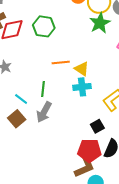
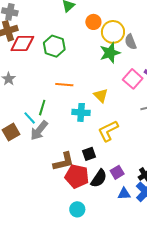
yellow triangle: (82, 69) -> (101, 95), moved
cyan line: (21, 99) -> (30, 118), moved
brown L-shape: (85, 167) -> (64, 162), moved

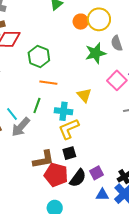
yellow circle: (113, 32) -> (99, 19), moved
green hexagon: (54, 46) -> (39, 56), moved
green line: (42, 108) -> (37, 106), moved
yellow L-shape: (108, 131) -> (69, 129), moved

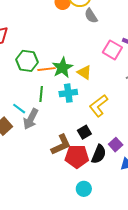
gray semicircle: (117, 43) -> (91, 16), moved
green star: (96, 53) -> (62, 68), moved
green hexagon: (39, 56) -> (27, 61), moved
yellow L-shape: (69, 129) -> (99, 106), moved

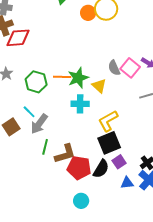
gray semicircle: (91, 16) -> (114, 68), moved
green hexagon: (27, 61) -> (36, 82), moved
green line: (41, 94) -> (45, 147), moved
black square: (84, 132) -> (109, 143), moved, size x1.6

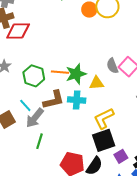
yellow triangle: (99, 86) -> (97, 83), turned -49
brown L-shape: (65, 154) -> (54, 100), moved
purple square: (119, 162) -> (121, 156), moved

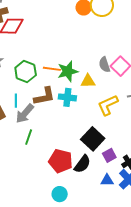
cyan line: (25, 105) -> (16, 101), turned 40
yellow L-shape: (104, 118) -> (108, 105), moved
black square: (104, 140) -> (93, 139), turned -30

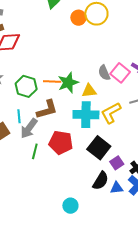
cyan cross: (67, 97) -> (86, 115), moved, size x1.4
red pentagon: (61, 161) -> (61, 143), moved
black semicircle: (82, 164) -> (101, 181), moved

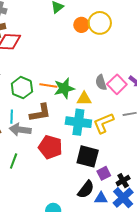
gray arrow: (29, 128) -> (20, 130), turned 55
black square: (99, 148) -> (88, 156), turned -30
green line: (35, 151) -> (14, 161), moved

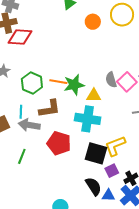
yellow circle: (100, 23) -> (122, 15), moved
yellow L-shape: (103, 123) -> (115, 146), moved
black semicircle: (86, 189) -> (93, 186), turned -72

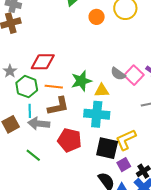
red diamond: (20, 37) -> (43, 62), moved
gray semicircle: (111, 80) -> (118, 74), turned -35
orange line: (58, 82) -> (54, 87), moved
green hexagon: (32, 83) -> (27, 87), moved
green line: (22, 156) -> (33, 155), turned -70

